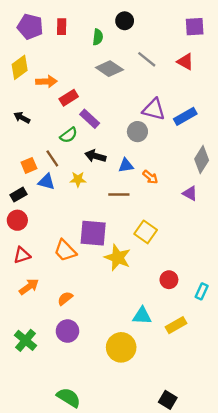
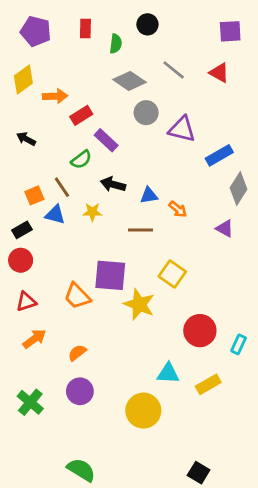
red rectangle: (62, 27) -> (85, 29), moved
blue rectangle: (185, 116) -> (219, 155), moved
gray circle: (137, 132) -> (146, 113), moved
red circle: (169, 280) -> (200, 331), size x1.5

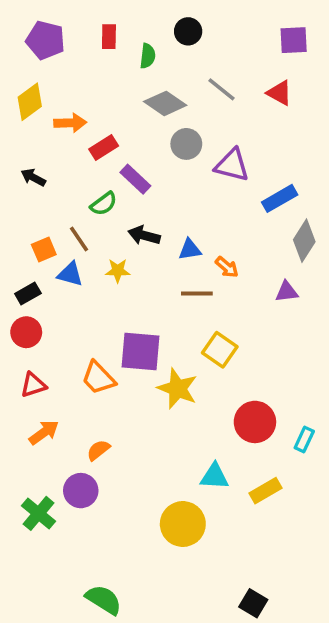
purple triangle: (225, 229) -> (287, 292), turned -36
brown line: (141, 230) -> (197, 294), moved
purple circle: (80, 391) -> (81, 491), moved

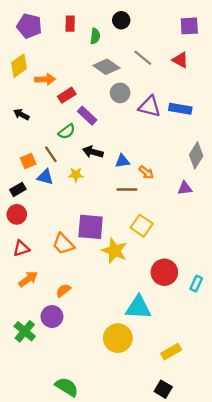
blue rectangle: (280, 198) -> (180, 109), moved, turned 40
cyan triangle: (214, 476) -> (138, 307), size x1.4
yellow rectangle: (265, 491) -> (171, 352), moved

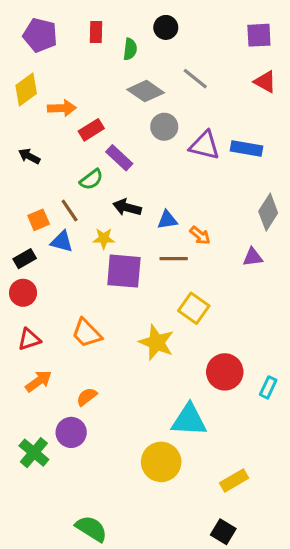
red triangle: (180, 60) -> (265, 82), moved
purple square: (91, 227) -> (124, 271), moved

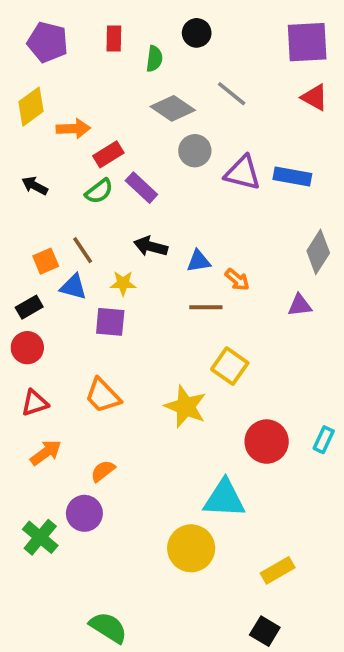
purple square: (259, 35) -> (307, 42), size x1.4
green semicircle: (91, 179) -> (99, 191), moved
purple square: (124, 271) -> (110, 322), moved, size x0.7
cyan rectangle: (268, 387) -> (324, 440), moved

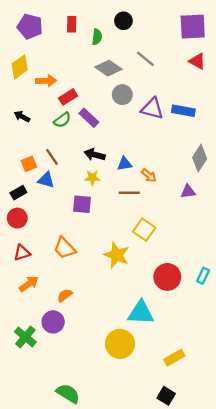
yellow star: (123, 283) -> (92, 178), moved
purple square: (110, 322) -> (82, 204), moved

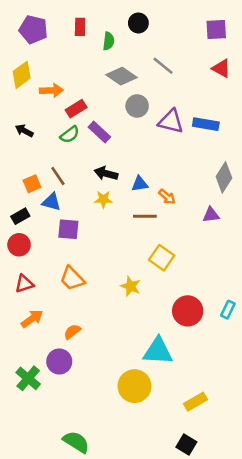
purple square: (193, 27) -> (216, 29), size x0.7
purple square: (82, 204) -> (68, 229), moved
yellow star: (117, 255) -> (131, 286), size x0.7

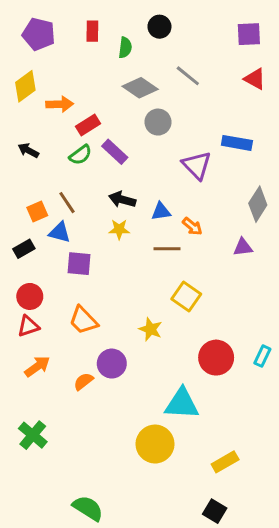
purple triangle: (171, 122) -> (197, 165), moved, turned 32
red circle: (19, 245) -> (30, 296), moved
purple circle: (59, 361) -> (112, 364), moved

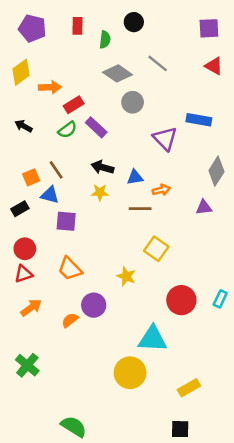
orange arrow: (192, 226) -> (161, 190), turned -54
black square: (215, 511) -> (180, 429), turned -30

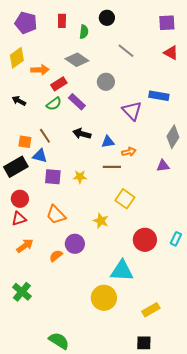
gray diamond: (118, 73) -> (77, 60), moved
orange square: (31, 177) -> (25, 142), turned 32
yellow star: (100, 192) -> (80, 177), moved
black rectangle: (20, 209) -> (16, 167), size x1.6

